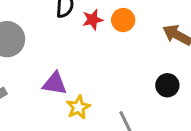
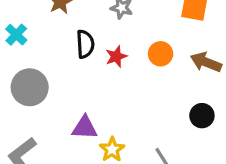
orange circle: (123, 20) -> (161, 54), moved

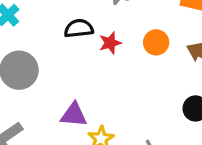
black semicircle: (85, 44) -> (79, 28), turned -96

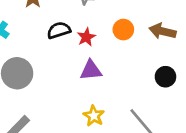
purple triangle: (74, 115) -> (91, 70), moved

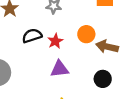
brown arrow: (163, 31) -> (107, 47), moved
black circle: (165, 77) -> (103, 79), moved

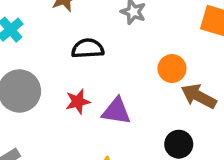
red star: (55, 41) -> (78, 102), moved

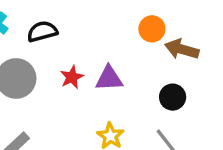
black semicircle: (88, 49) -> (42, 31), moved

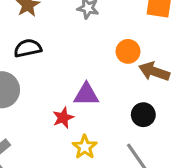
red star: (72, 77) -> (63, 118), moved

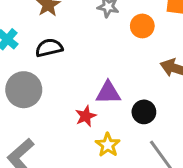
orange circle: (128, 51) -> (142, 26), moved
black circle: (143, 115) -> (144, 112), moved

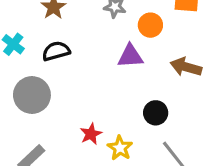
purple triangle: (108, 93) -> (130, 56), moved
red star: (86, 116) -> (91, 134), moved

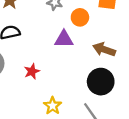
black circle: (156, 113) -> (101, 82), moved, size x1.5
red star: (91, 134) -> (32, 71), moved

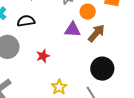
brown arrow: (104, 49) -> (96, 33), moved, turned 108

